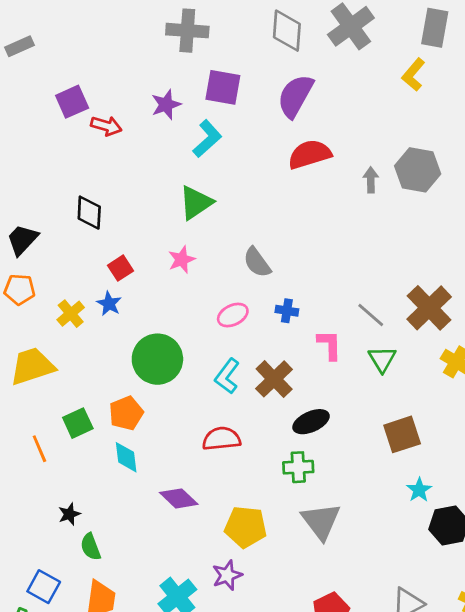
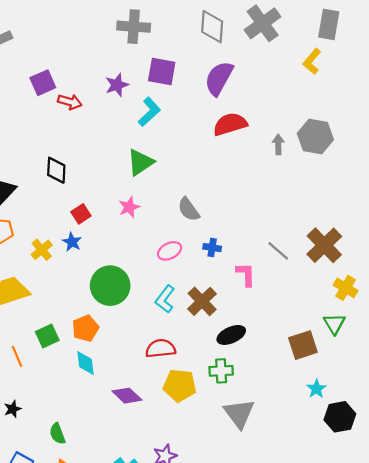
green triangle: (382, 359) -> (334, 324), moved
black star: (69, 514) -> (13, 409), moved
yellow pentagon: (246, 527) -> (180, 385), moved

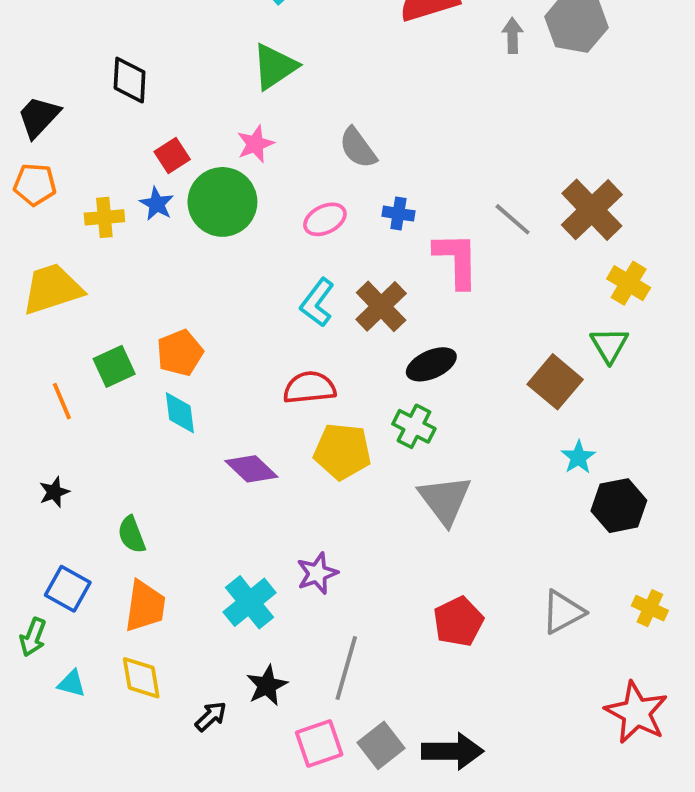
yellow cross: (42, 250) -> (104, 217), turned 35
pink L-shape: (246, 274) -> (456, 260), size x1.4
green circle: (110, 286) -> (222, 202), moved
brown square: (303, 345) -> (555, 382), turned -32
green cross: (221, 371) -> (414, 426), turned 30

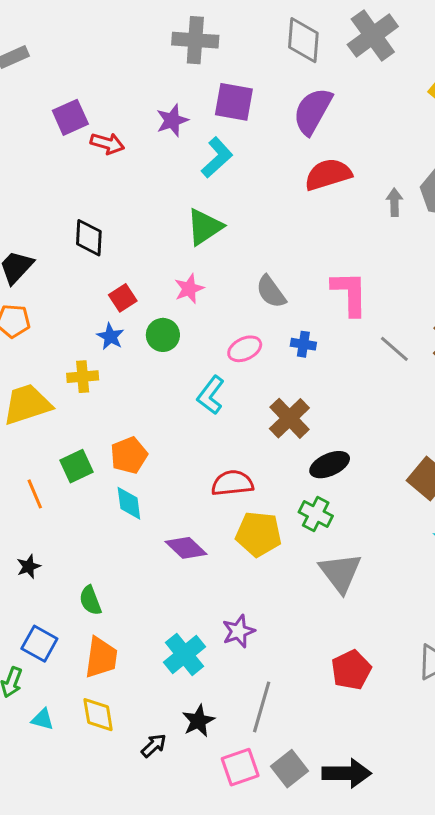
green circle: (222, 202) -> (163, 335), size x0.6
yellow cross: (104, 217) -> (83, 377), moved
pink L-shape: (456, 260) -> (350, 293), moved
cyan L-shape: (317, 303) -> (211, 395), moved

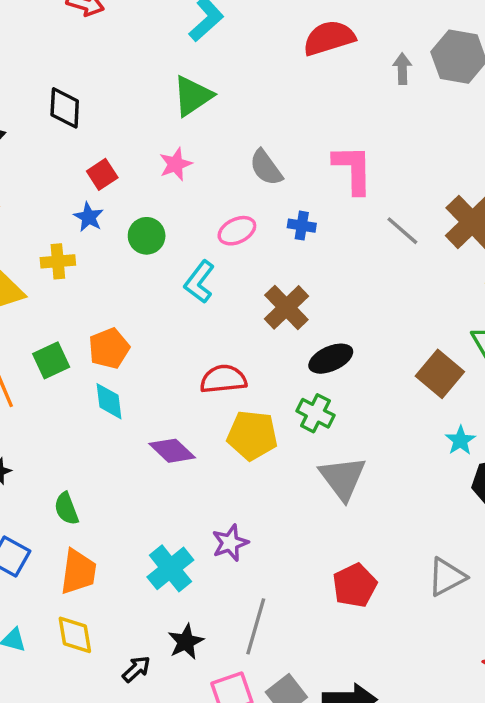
green circle: (163, 335) -> (147, 236), moved

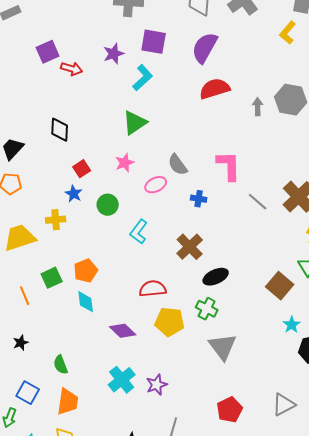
pink ellipse: (237, 231) -> (156, 185), moved
cyan cross: (170, 568) -> (122, 380), moved

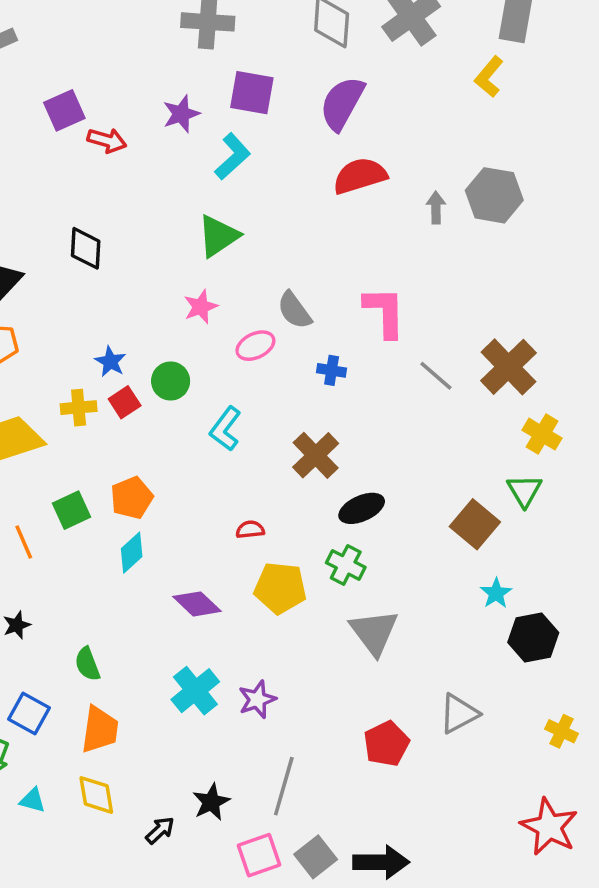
red square: (82, 169) -> (125, 402), moved
red semicircle: (153, 289) -> (250, 530), size x0.6
cyan diamond: (86, 302) -> (132, 553), turned 55
gray triangle: (284, 405) -> (459, 714), moved

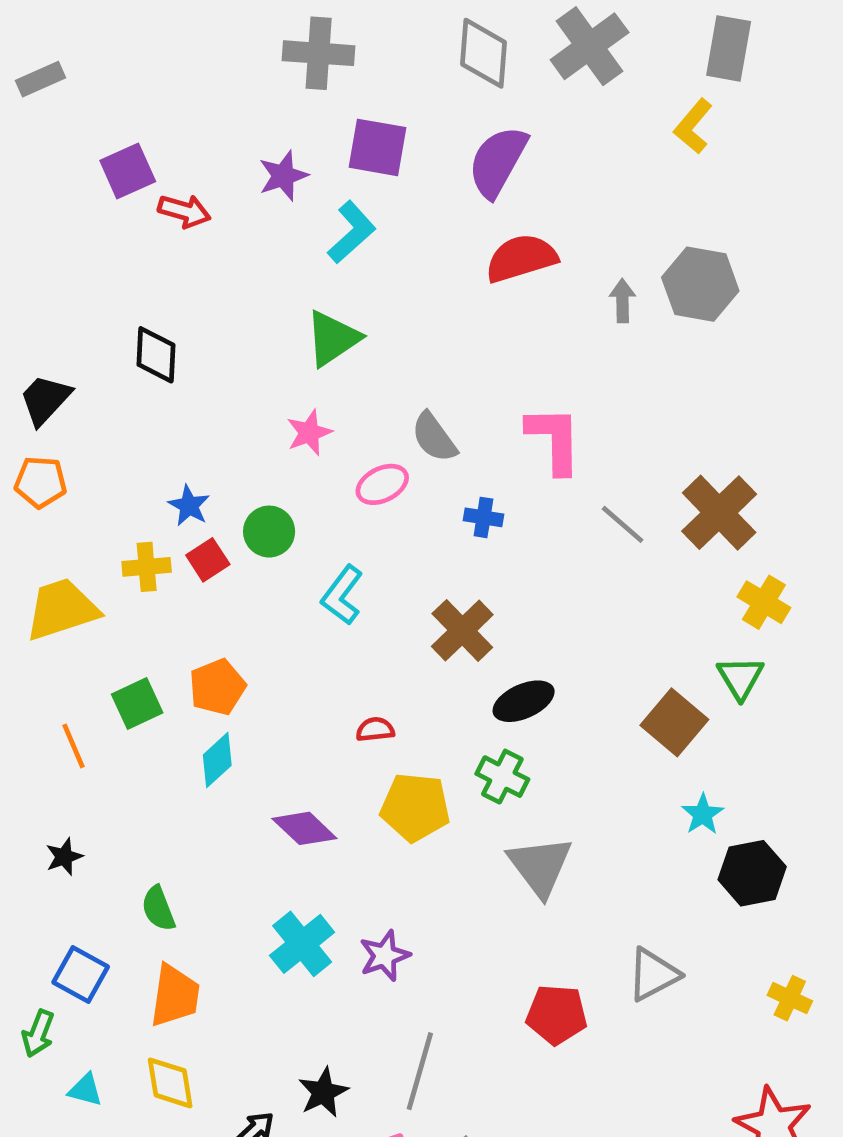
red pentagon: (386, 744) -> (557, 1015), turned 30

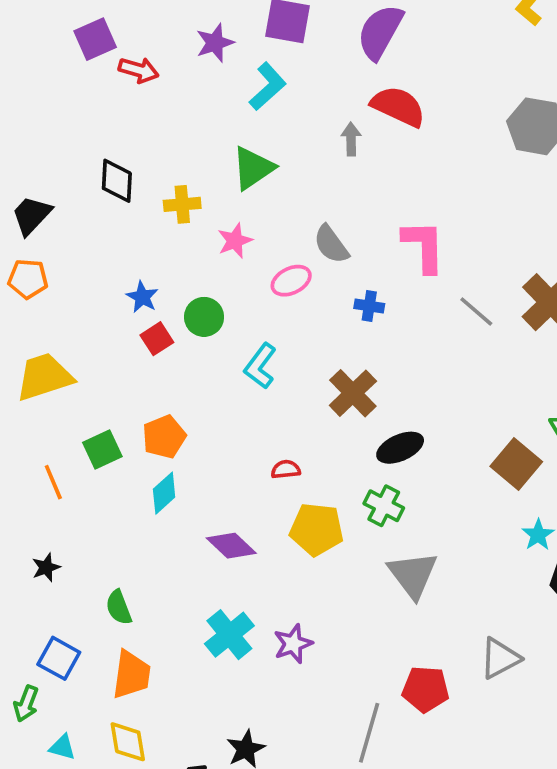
red semicircle: (521, 258) -> (398, 106), turned 42
gray arrow: (623, 301) -> (351, 139), moved
yellow cross: (147, 567) -> (182, 204), moved
gray line: (420, 1071) -> (369, 733), moved

